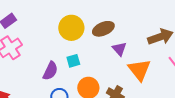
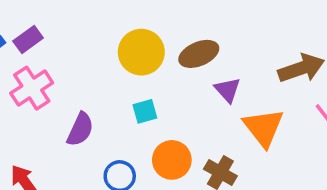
purple semicircle: (50, 71) -> (80, 129), moved

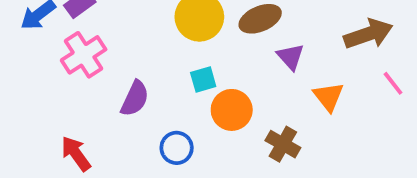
orange triangle: (263, 128) -> (328, 97), size x0.7
orange circle: (172, 160) -> (232, 110), moved

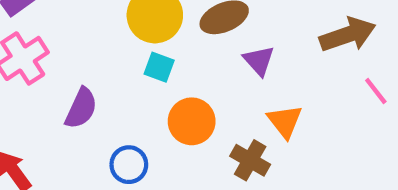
cyan square: (203, 80) -> (159, 67), moved, turned 36
orange triangle: (328, 97) -> (285, 121), moved

